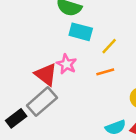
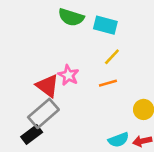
cyan rectangle: (81, 32) -> (105, 25), moved
black rectangle: (16, 118) -> (32, 135), moved

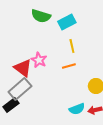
cyan rectangle: (105, 25) -> (67, 22), turned -42
yellow line: (112, 57) -> (72, 46), turned -56

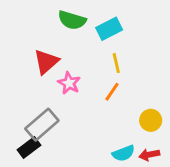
orange line: (69, 66) -> (112, 92), turned -40
red triangle: (23, 68) -> (46, 62), moved, turned 42

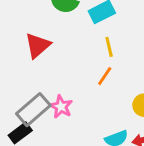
pink star: (69, 83) -> (61, 107), moved

